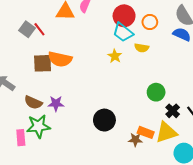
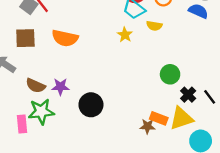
brown square: (43, 63) -> (25, 38), moved
black circle: (104, 120) -> (91, 105), moved

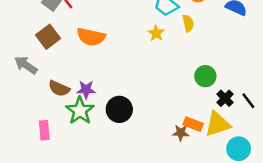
yellow semicircle: (154, 26) -> (188, 23), turned -112
brown square: (25, 38) -> (48, 37), turned -35
green star: (41, 112) -> (80, 111), moved, turned -30

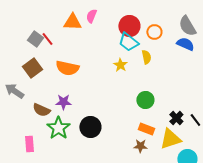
green circle: (205, 76) -> (145, 100), moved
purple star: (86, 90) -> (63, 102), moved
orange rectangle: (193, 124) -> (146, 129), moved

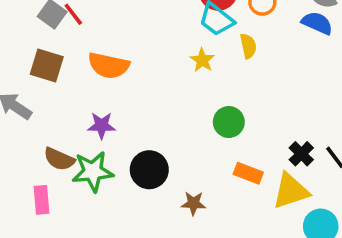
brown square: (32, 68) -> (47, 65), turned -36
green circle: (145, 100) -> (229, 122), moved
brown semicircle: (41, 110) -> (59, 159), moved
green star: (58, 128) -> (93, 171), turned 30
brown star: (140, 146) -> (193, 203), moved

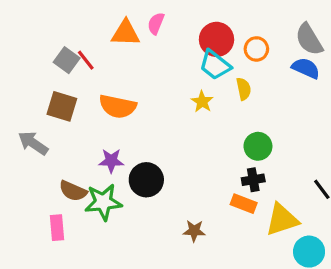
green circle: (229, 122) -> (258, 146), moved
black cross: (301, 154) -> (253, 180), moved, turned 35
black circle: (149, 170) -> (146, 180), moved

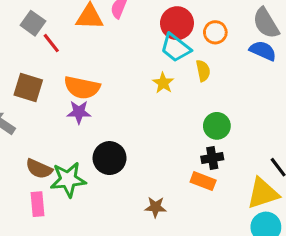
gray square: (67, 60) -> (33, 23), moved
purple star: (111, 161) -> (79, 112), moved
yellow triangle: (282, 220) -> (263, 193), moved
pink rectangle: (57, 228) -> (37, 204), moved

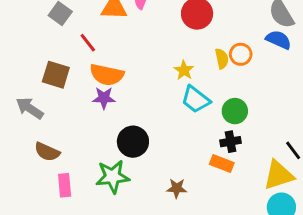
orange circle: (215, 32) -> (241, 54), moved
red line: (51, 43) -> (88, 43), moved
cyan trapezoid: (175, 48) -> (196, 99), moved
brown semicircle: (39, 169) -> (47, 152), moved
green star: (68, 180) -> (113, 177), moved

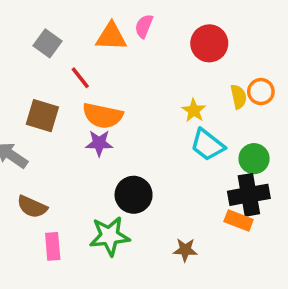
black cross: (230, 142) -> (249, 195), size x1.6

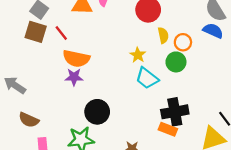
yellow semicircle: (239, 97) -> (163, 35), moved
brown square: (42, 116) -> (36, 32), moved
green circle: (254, 159) -> (176, 62), moved

